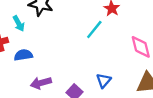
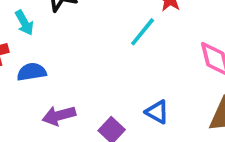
blue triangle: (104, 81) -> (157, 112), turned -42

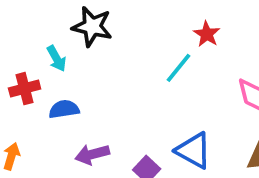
blue triangle: (157, 112) -> (194, 151), size x1.5

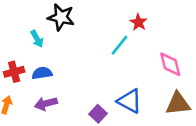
red cross: (25, 89) -> (14, 72), moved
purple arrow: (92, 154) -> (46, 104), moved

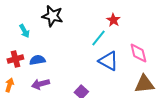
cyan arrow: (37, 39) -> (24, 31), moved
blue triangle: (130, 101) -> (108, 61), moved

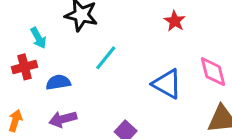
cyan line: (98, 38) -> (106, 58), moved
red cross: (15, 59) -> (25, 67), moved

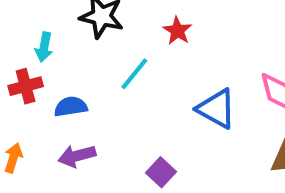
red star: (175, 21) -> (177, 31), moved
cyan arrow: (38, 38) -> (44, 47), turned 40

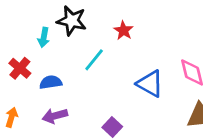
cyan arrow: (44, 47) -> (44, 37), moved
red cross: (26, 86) -> (20, 68), turned -35

